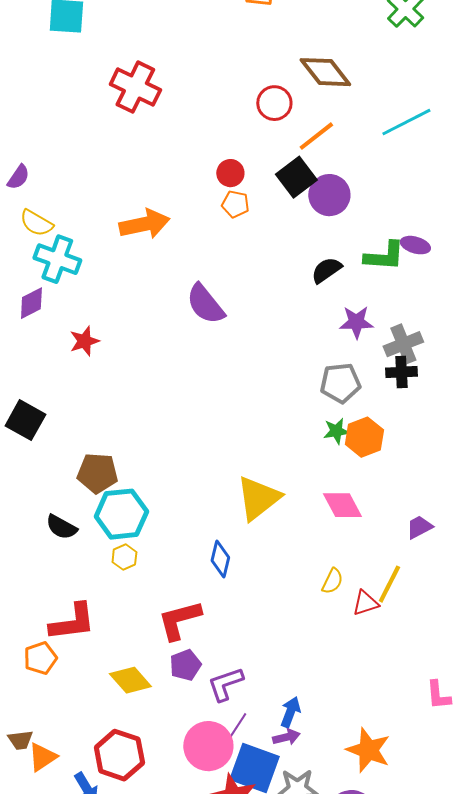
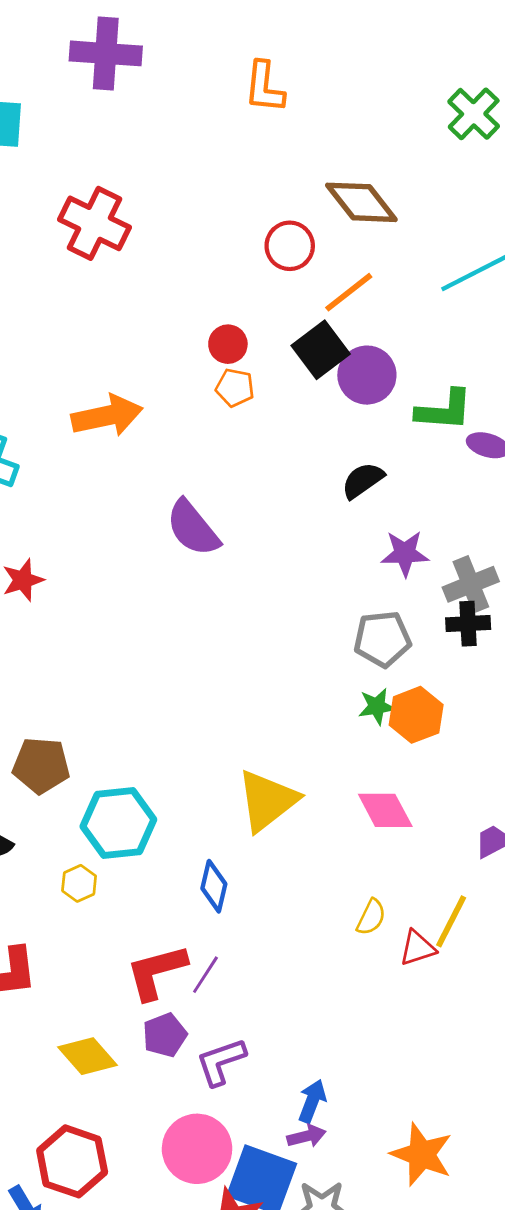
green L-shape: (384, 256) -> (444, 410), moved
cyan hexagon: (121, 514) -> (118, 823), moved
purple line: (237, 726) -> (205, 975), moved

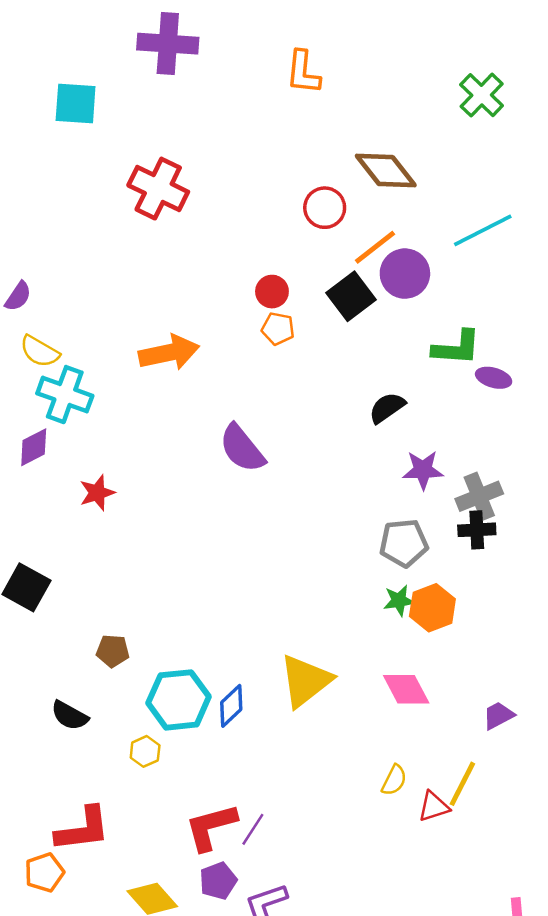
purple circle: (367, 375) -> (405, 274), moved
brown pentagon: (41, 765) -> (113, 651), size x0.7
blue diamond: (214, 886) -> (231, 706), moved, turned 33

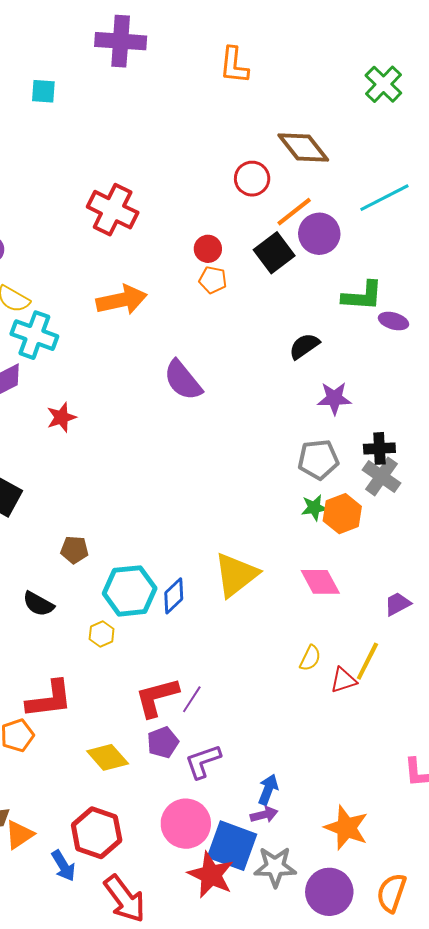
cyan square: (76, 103) -> (43, 91), size x0.7
red cross: (158, 189) -> (113, 210), moved
gray cross: (479, 496) -> (381, 477), moved, turned -33

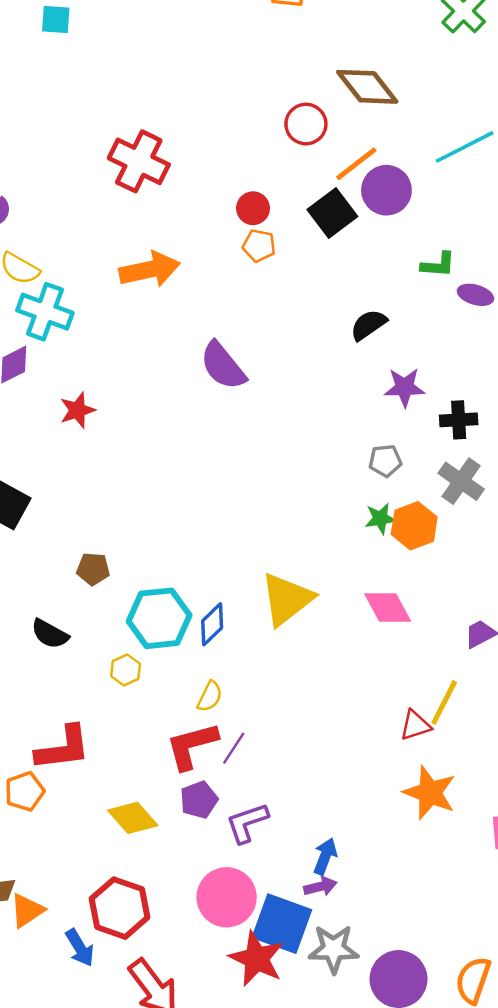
green L-shape: (362, 296) -> (438, 265), size x0.7
black cross: (379, 448) -> (459, 420), moved
gray pentagon: (318, 459) -> (385, 461), size x0.7
yellow semicircle: (310, 658) -> (210, 696), moved
orange star: (346, 828) -> (430, 793), moved

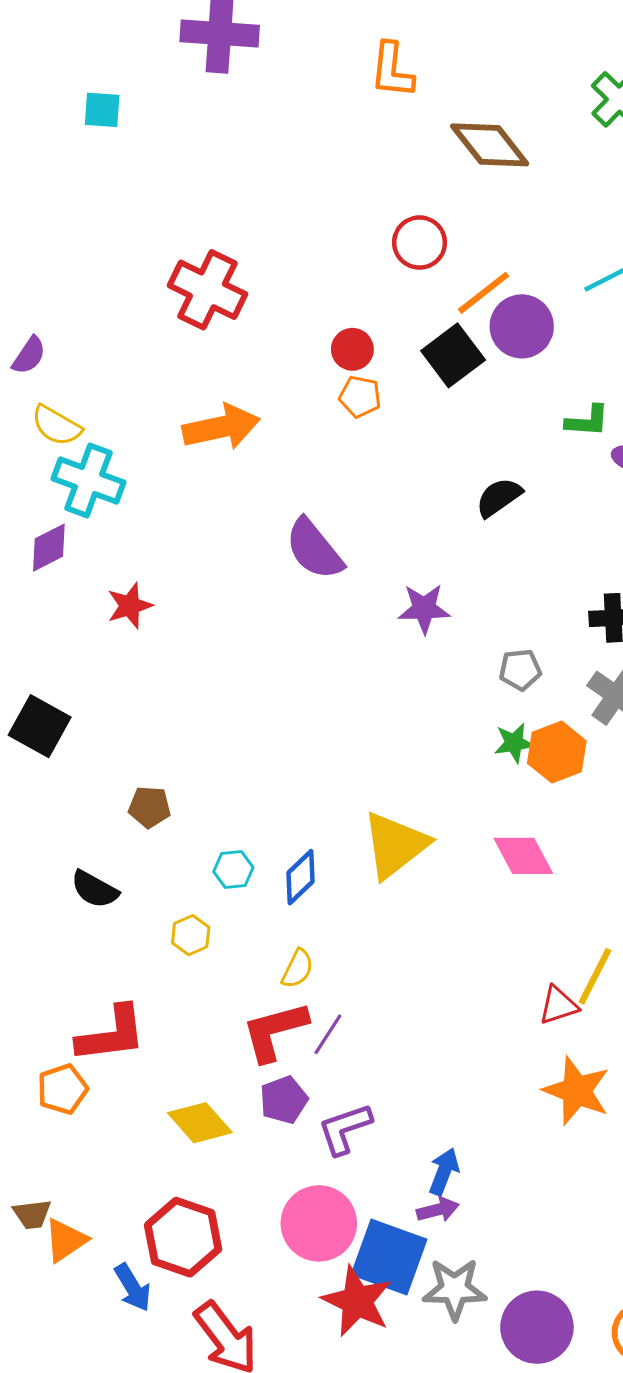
brown diamond: (367, 87) -> (490, 145), moved
purple star: (405, 387) -> (424, 609), moved
cyan hexagon: (159, 618) -> (233, 869), size x0.5

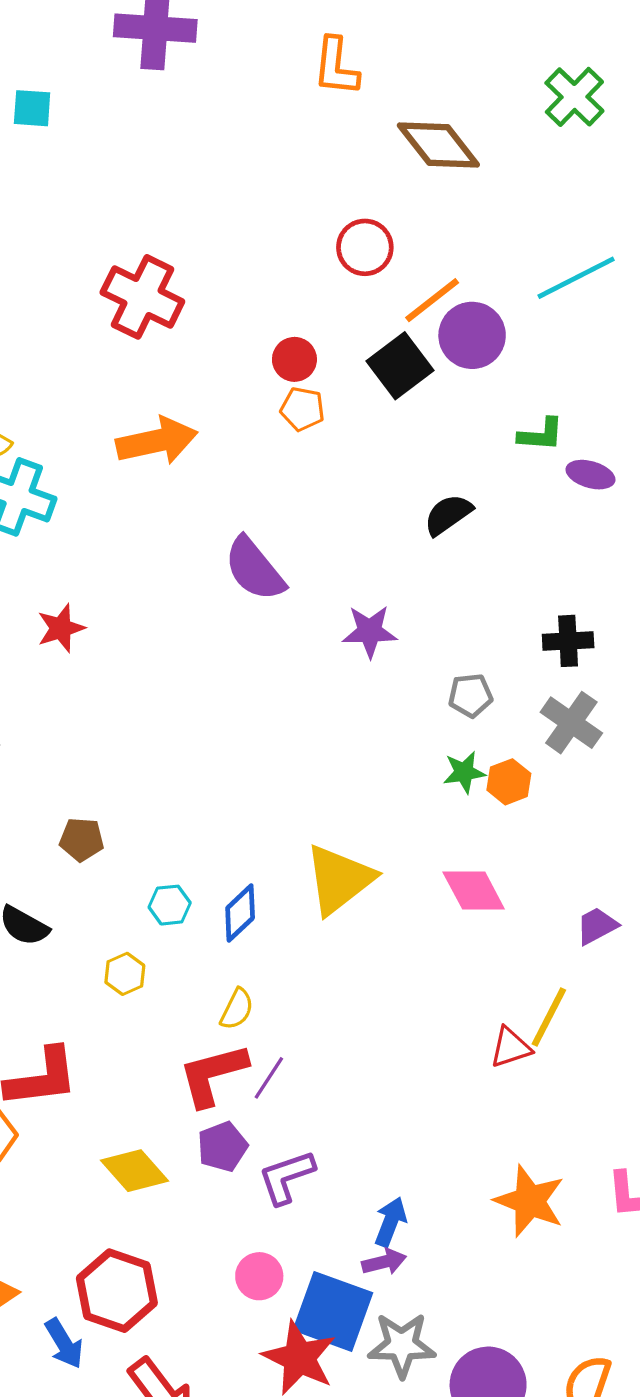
orange hexagon: (557, 752) -> (509, 782), size x0.7
orange star: (577, 1091) -> (530, 1201), moved
pink circle: (319, 1223) -> (259, 1276), size x0.6

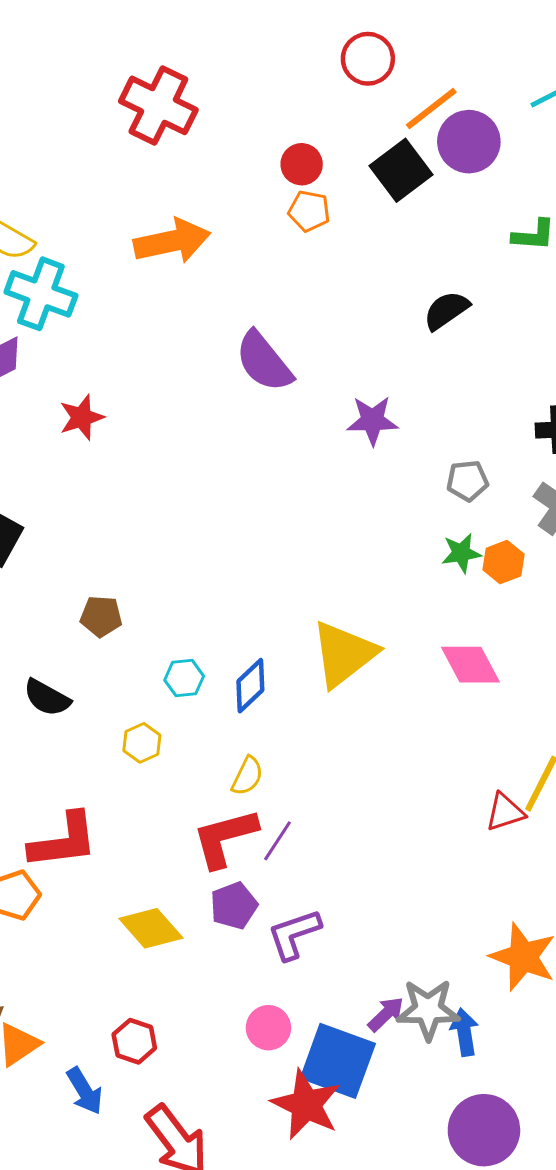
blue arrow: (390, 1222) -> (464, 1032), moved, turned -30
purple arrow: (384, 1262) -> (386, 1014), turned -30
red hexagon: (117, 1291) -> (134, 1041), size x0.6
gray star: (402, 1345) -> (428, 1010), moved

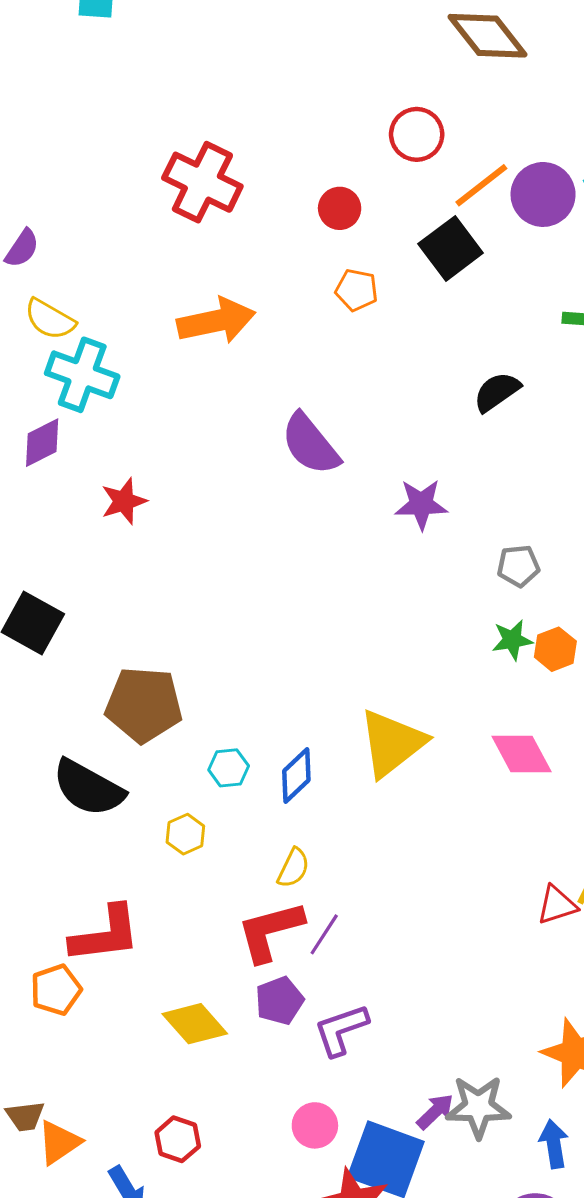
purple circle: (469, 142) -> (543, 194), moved
red circle: (302, 164) -> (340, 208), moved
brown pentagon: (101, 616) -> (144, 705), size x1.8
black semicircle: (47, 698) -> (88, 788), size x1.5
blue arrow: (464, 1032) -> (554, 1144), moved

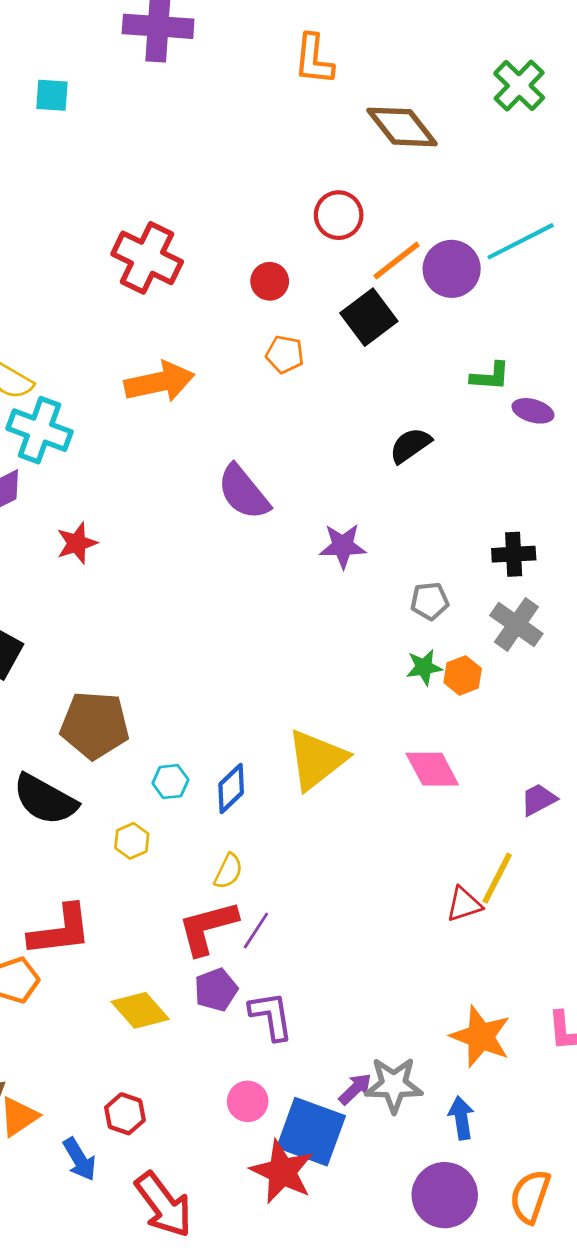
purple L-shape: (341, 1030) -> (271, 1016), turned 100

